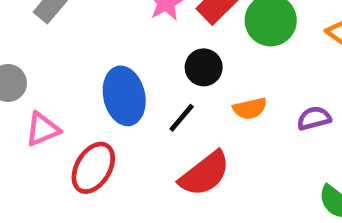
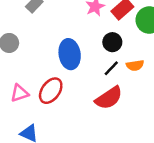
black line: (182, 118) -> (111, 68), moved
pink triangle: (42, 129) -> (20, 93), moved

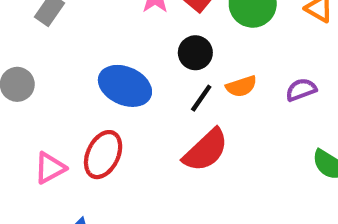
blue ellipse: (70, 54) -> (125, 86), turned -48

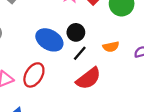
black circle: (195, 53) -> (76, 32), moved
black line: (201, 98) -> (80, 53), moved

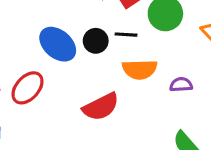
orange semicircle: (111, 47) -> (140, 69), size x1.5
black line: (80, 53) -> (126, 35), moved, turned 42

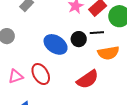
red ellipse: (28, 88) -> (41, 74), turned -65

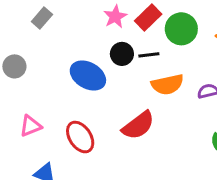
black circle: (79, 39) -> (122, 54), moved
red ellipse: (41, 74) -> (80, 137), moved

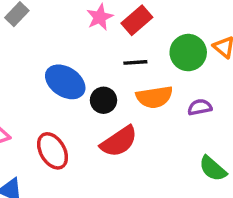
green circle: (181, 29) -> (188, 53), moved
black circle: (122, 54) -> (103, 100), moved

